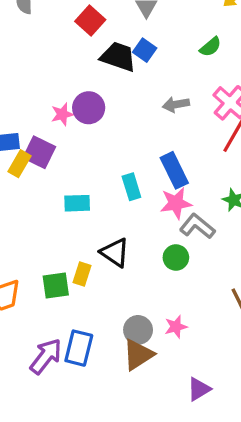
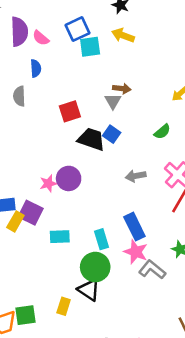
red square: (90, 20) -> (70, 111), turned 30
cyan rectangle: (77, 203) -> (60, 237), moved
pink star: (176, 203) -> (136, 252), turned 30
green circle: (176, 258) -> (95, 267), moved, size x1.5
green square: (56, 285) -> (26, 315), moved

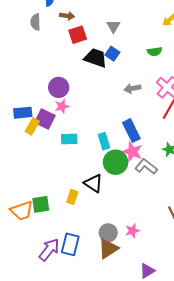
brown arrow: (122, 89) -> (67, 16), moved
green semicircle: (162, 132) -> (155, 52), turned 32
purple circle: (69, 178) -> (59, 87), moved
pink star: (48, 184) -> (62, 106), moved
green circle: (95, 267) -> (116, 162), moved

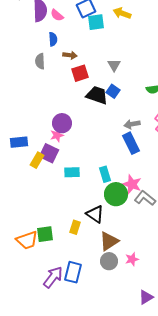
pink star: (62, 106) -> (57, 135), moved
blue rectangle: (23, 113) -> (19, 142), moved
blue rectangle: (131, 131) -> (131, 143), moved
brown triangle: (108, 249) -> (109, 241), moved

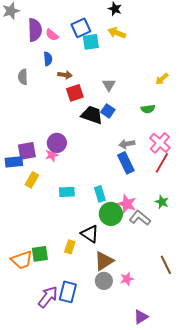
gray semicircle: (40, 61) -> (23, 77), moved
purple square: (49, 153) -> (27, 151), moved, turned -36

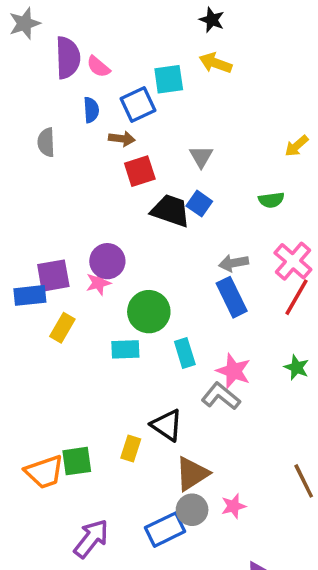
blue square: (81, 28) -> (138, 104), moved
green circle: (111, 214) -> (149, 312), moved
gray L-shape: (140, 218) -> (221, 396), moved
blue rectangle: (68, 292) -> (165, 530), moved, turned 50

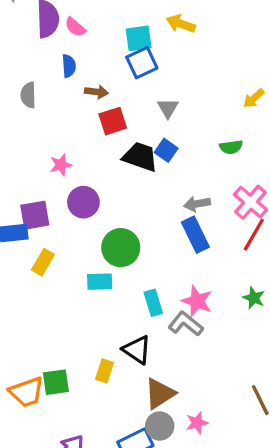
blue square: (138, 104) -> (142, 63), moved
pink star: (98, 283) -> (61, 165), moved
cyan rectangle: (185, 353) -> (153, 303), moved

